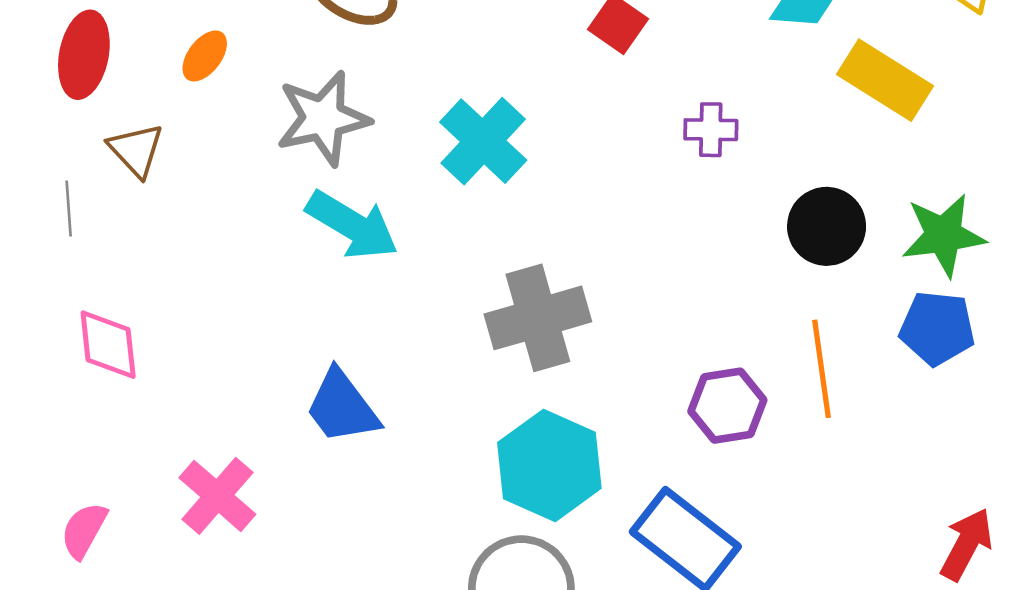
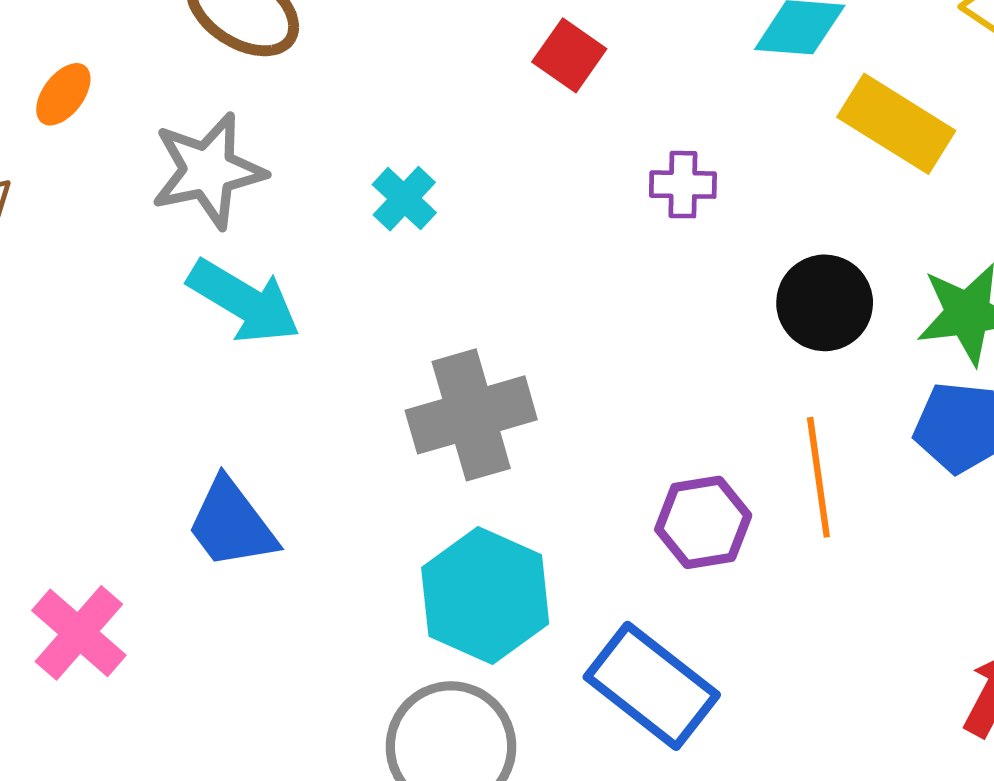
cyan cross: (483, 141) -> (404, 199), size x0.6

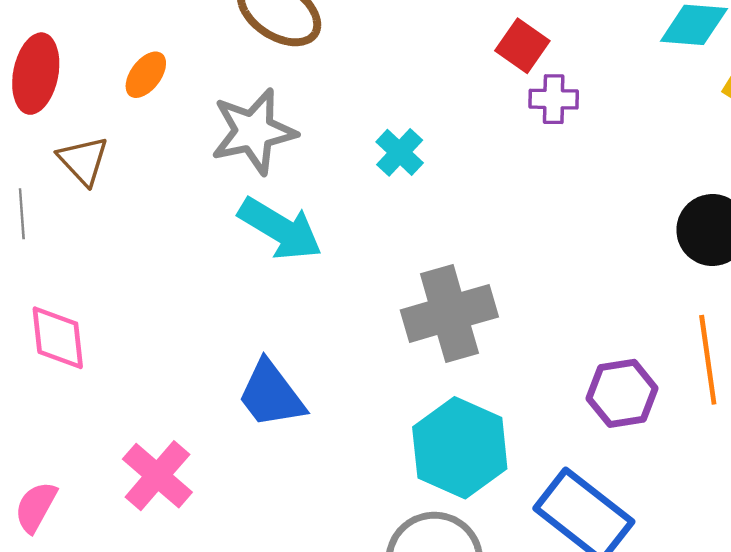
purple cross: (683, 185) -> (554, 99), moved

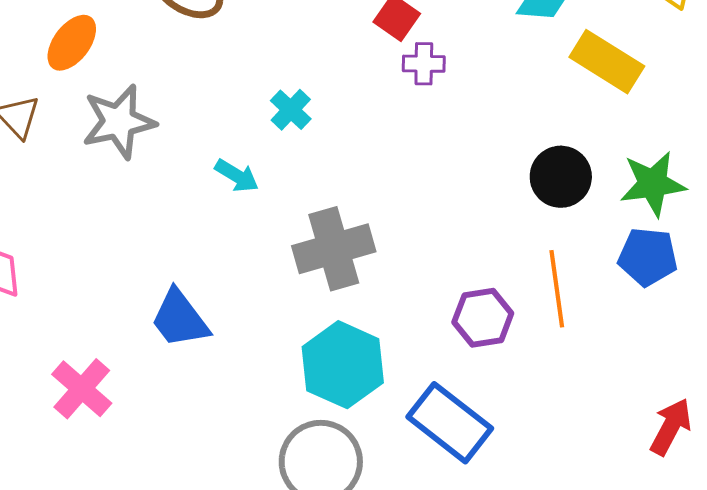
orange ellipse: (146, 75) -> (72, 43), size x1.4
gray star: (254, 132) -> (119, 122), moved
cyan arrow: (280, 229) -> (237, 176), moved, size x0.6

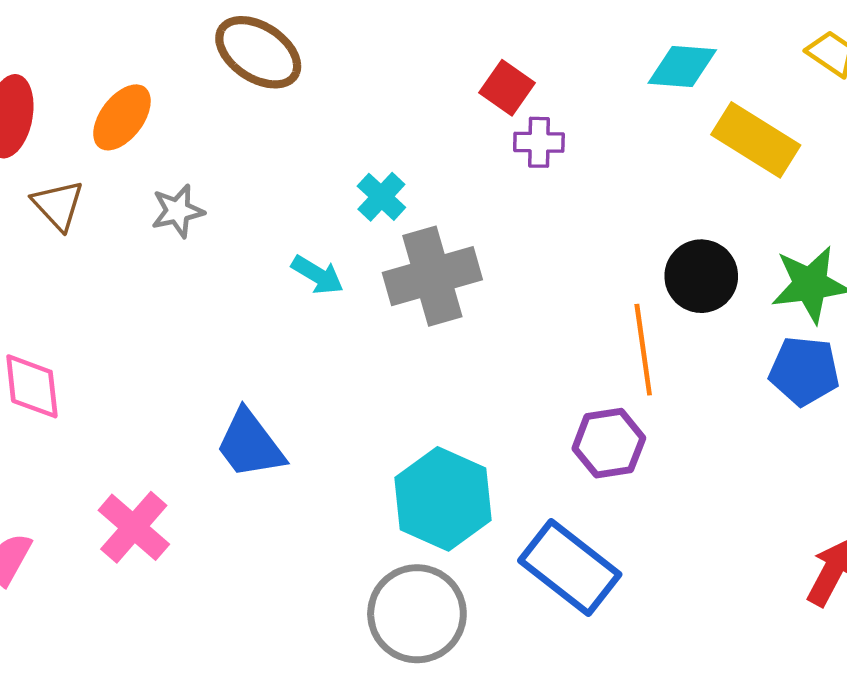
gray star: (119, 122) -> (178, 211), size x0.6
gray cross: (334, 249) -> (432, 276), moved
orange line: (557, 289) -> (643, 350), moved

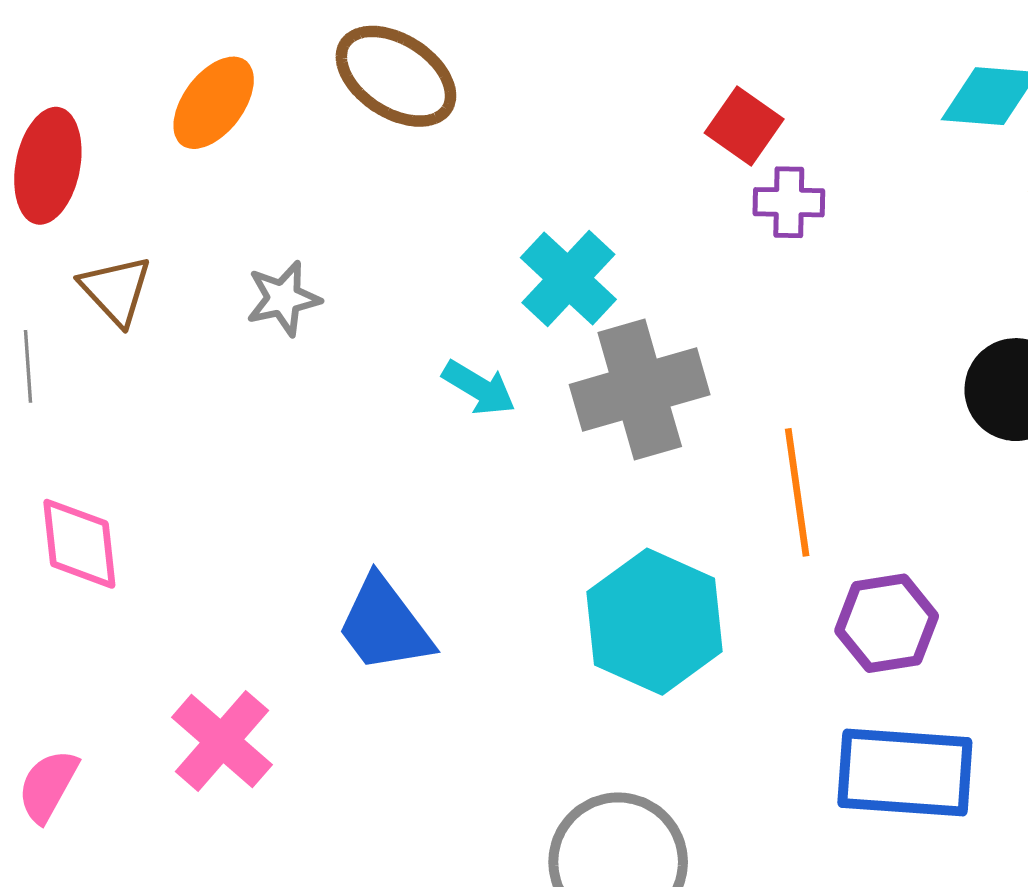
orange ellipse: (122, 117) -> (214, 103), moved
cyan cross: (381, 197) -> (568, 278), size x1.4
orange line: (643, 350) -> (797, 492), moved
cyan hexagon: (443, 499) -> (655, 622), moved
blue rectangle: (570, 568) -> (905, 772), moved, turned -34

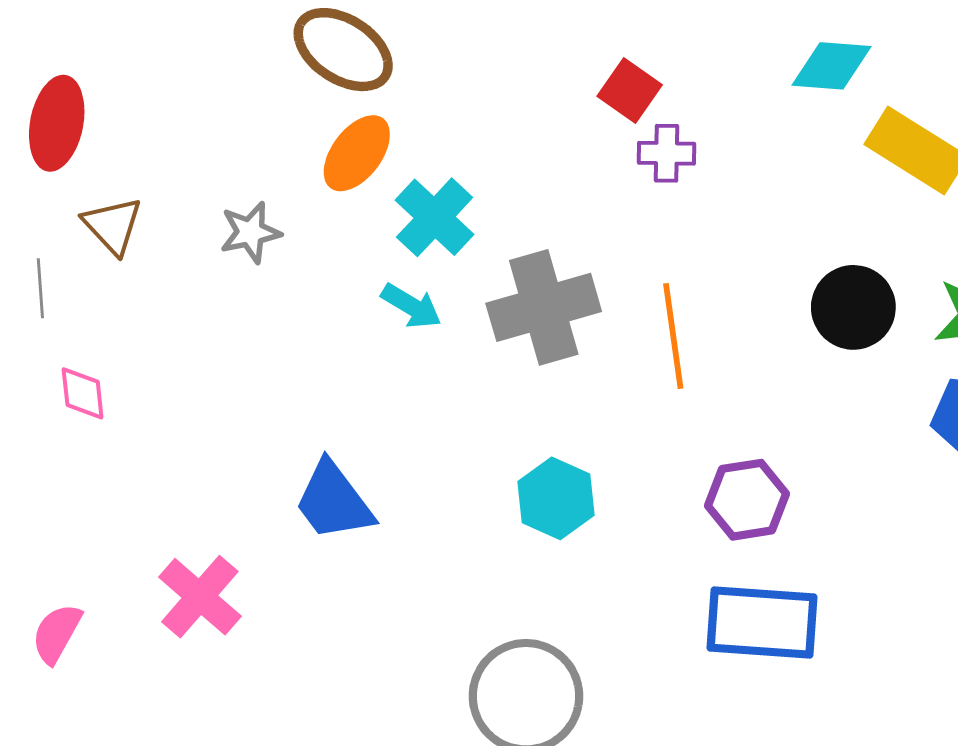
orange ellipse: (214, 103) -> (357, 153), moved
cyan cross: (568, 278) -> (435, 217), moved
orange line: (797, 492) -> (673, 336), moved
pink diamond: (79, 544) -> (83, 393), moved, size x0.7
cyan hexagon: (655, 622) -> (556, 498), size x0.7

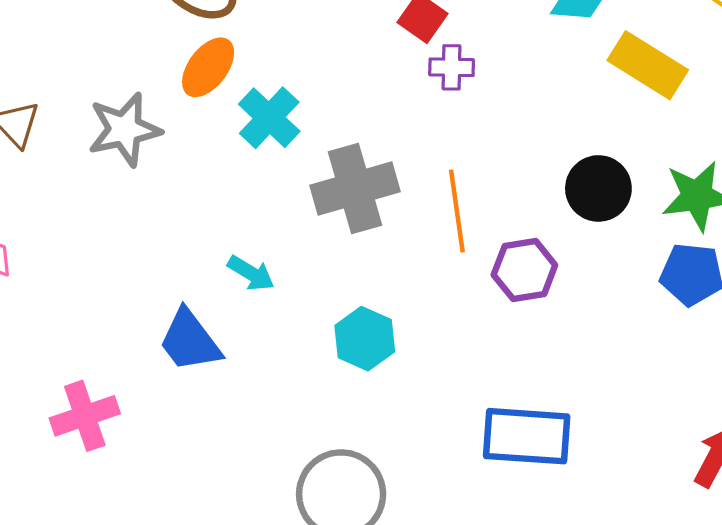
gray star: (250, 232) -> (124, 130), size x1.5
cyan arrow: (411, 306) -> (251, 273), moved
purple hexagon: (747, 500) -> (524, 270), moved
pink cross: (200, 597) -> (85, 416), turned 30

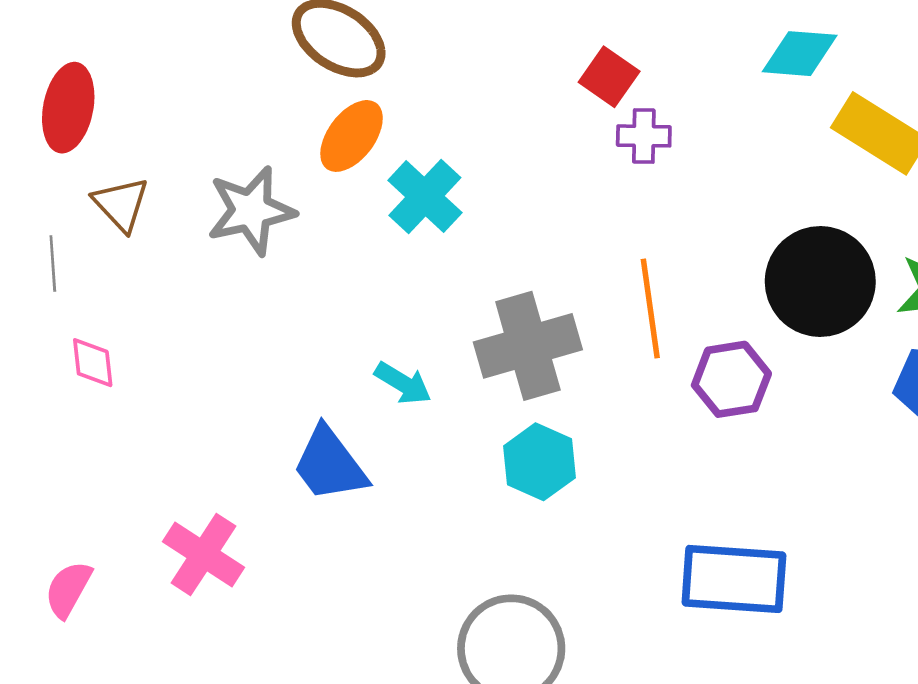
gray cross: (355, 188) -> (528, 346), moved
black circle: (598, 188) -> (820, 281), size x1.4
pink cross: (85, 416) -> (203, 554), turned -38

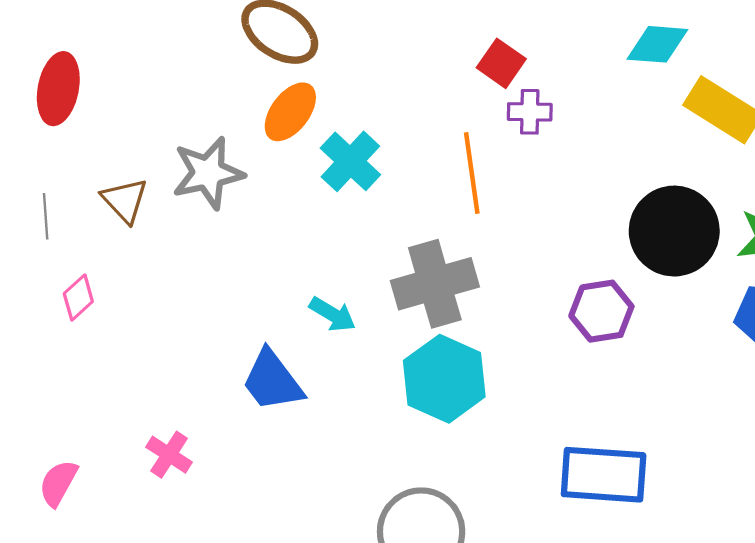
brown triangle: (121, 204) -> (125, 200), moved
orange line: (650, 309) -> (472, 173), moved
pink diamond: (93, 363) -> (78, 297), turned 54
cyan hexagon: (540, 462) -> (444, 379), size x1.4
pink cross: (203, 554) -> (169, 455), size x0.7

